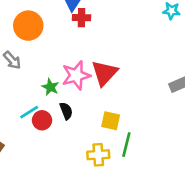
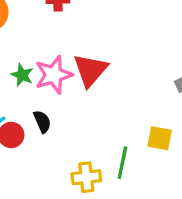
green star: (50, 87) -> (22, 75), moved
yellow square: (111, 121) -> (160, 138), moved

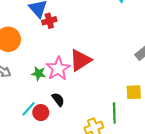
red triangle: (90, 70) -> (80, 60), turned 30

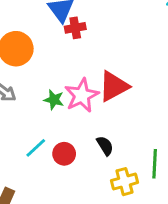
black semicircle: (58, 99) -> (105, 146), moved
red circle: (41, 113) -> (64, 154), moved

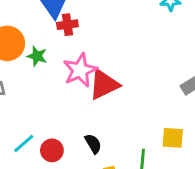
pink star: (82, 95) -> (80, 70), moved
green star: (54, 100) -> (37, 56), moved

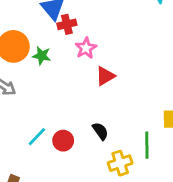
pink star: (80, 70) -> (86, 48), moved, size x0.7
red triangle: (104, 85) -> (105, 76), size x0.7

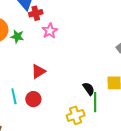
red triangle: (105, 76) -> (38, 71), moved
black semicircle: (100, 131) -> (89, 89), moved
cyan line: (37, 137) -> (14, 96), turned -56

